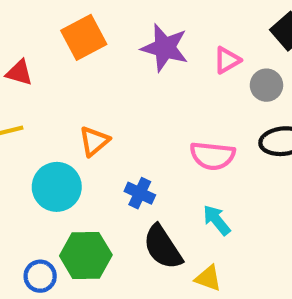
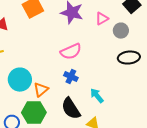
orange triangle: (94, 141) -> (41, 90), moved
pink semicircle: (212, 156) -> (71, 52), moved, turned -30
blue cross: (140, 193) -> (71, 77), moved

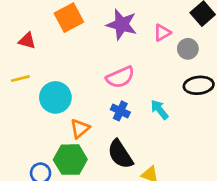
cyan circle: (20, 80) -> (55, 97), moved
cyan arrow: (97, 96) -> (159, 110), moved

